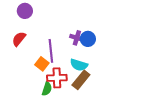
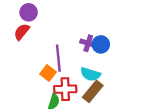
red semicircle: (19, 39) -> (22, 32), moved

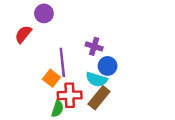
purple circle: (29, 12) -> (44, 13), moved
blue circle: (101, 44) -> (108, 66), moved

